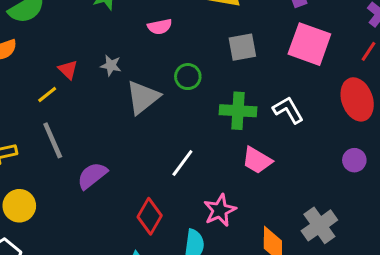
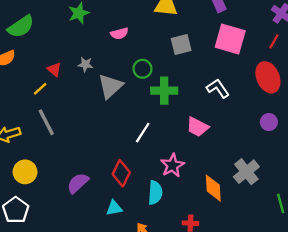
green cross: (238, 111) -> (164, 91), moved
purple semicircle: (92, 176) -> (78, 183), moved

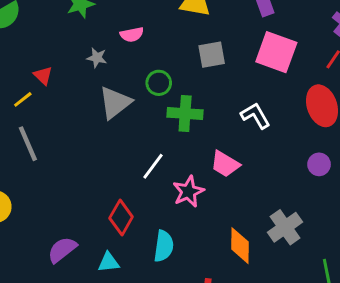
gray star: (85, 64) -> (97, 58), moved
pink star: (172, 165) -> (188, 192), moved
purple semicircle: (78, 183) -> (62, 250), moved

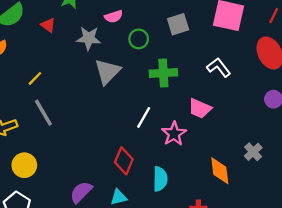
gray star: (97, 58) -> (89, 38), size x1.5
red triangle: (43, 76) -> (48, 25), moved
green circle: (159, 83) -> (139, 39), moved
gray cross: (285, 227) -> (253, 152), size x0.7

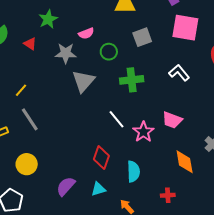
pink trapezoid: (200, 108) -> (172, 120), moved
white line: (144, 117) -> (117, 119), turned -66
yellow circle: (24, 165) -> (27, 164), moved

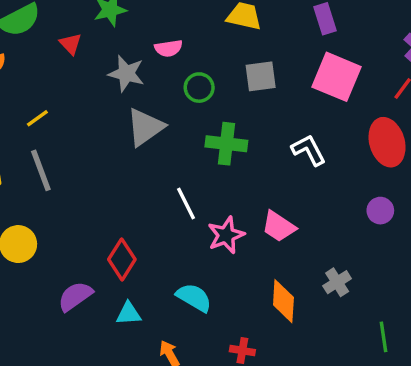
red diamond: (101, 157) -> (122, 259), moved
cyan semicircle: (133, 171) -> (194, 298), turned -70

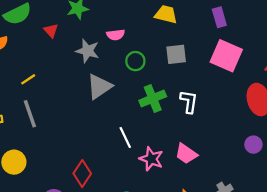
green cross: (226, 144) -> (153, 98), turned -30
white L-shape: (309, 150) -> (189, 102), moved, turned 35
pink star: (226, 235) -> (151, 159), turned -30

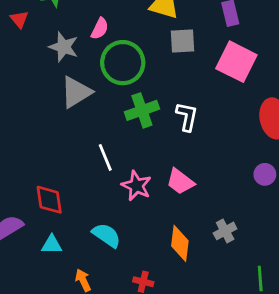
pink semicircle: (116, 35) -> (100, 29), turned -60
gray square: (176, 54) -> (182, 41), moved
green circle: (135, 61) -> (123, 63), size x1.8
red diamond: (82, 174) -> (49, 200), turned -45

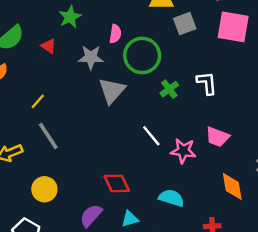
green cross: (142, 110) -> (169, 89), size x0.7

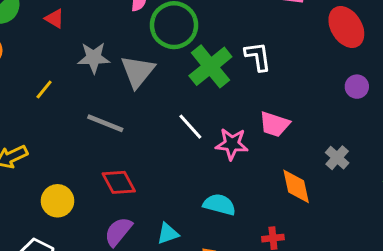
gray star: (91, 57) -> (94, 58), moved
green cross: (169, 89) -> (210, 66), size x1.8
gray line: (48, 136) -> (105, 123), moved, turned -32
red diamond: (117, 183) -> (119, 182), moved

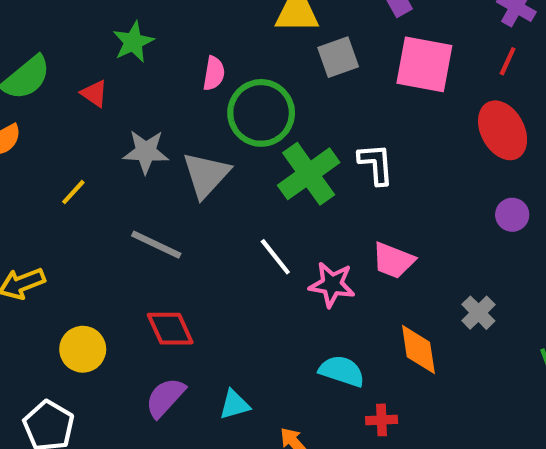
cyan semicircle: (219, 205) -> (342, 371), moved

